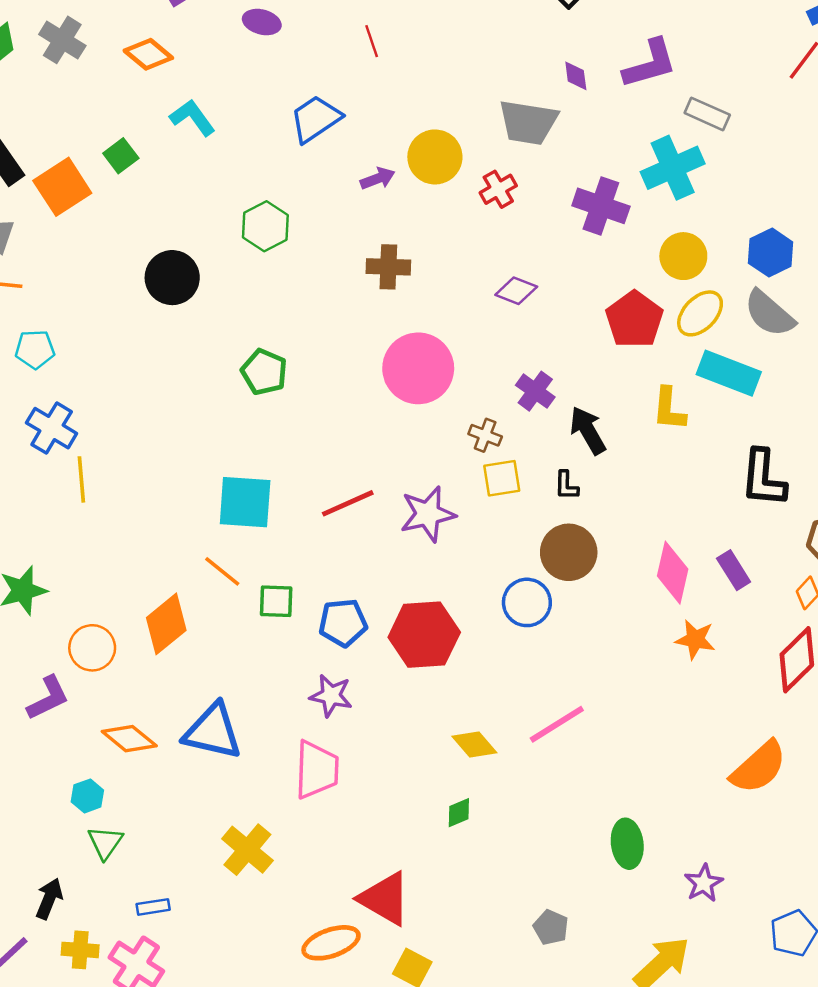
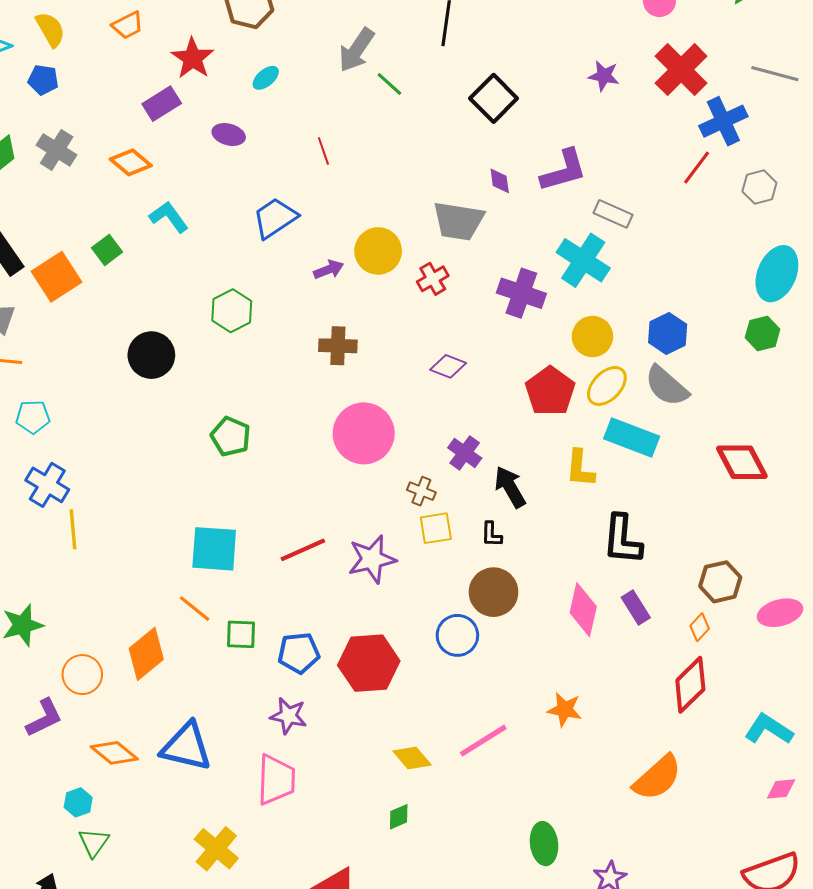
cyan cross: (673, 168) -> (583, 260), turned -33
black L-shape: (763, 478) -> (622, 540), moved
orange star: (695, 639) -> (565, 710), moved

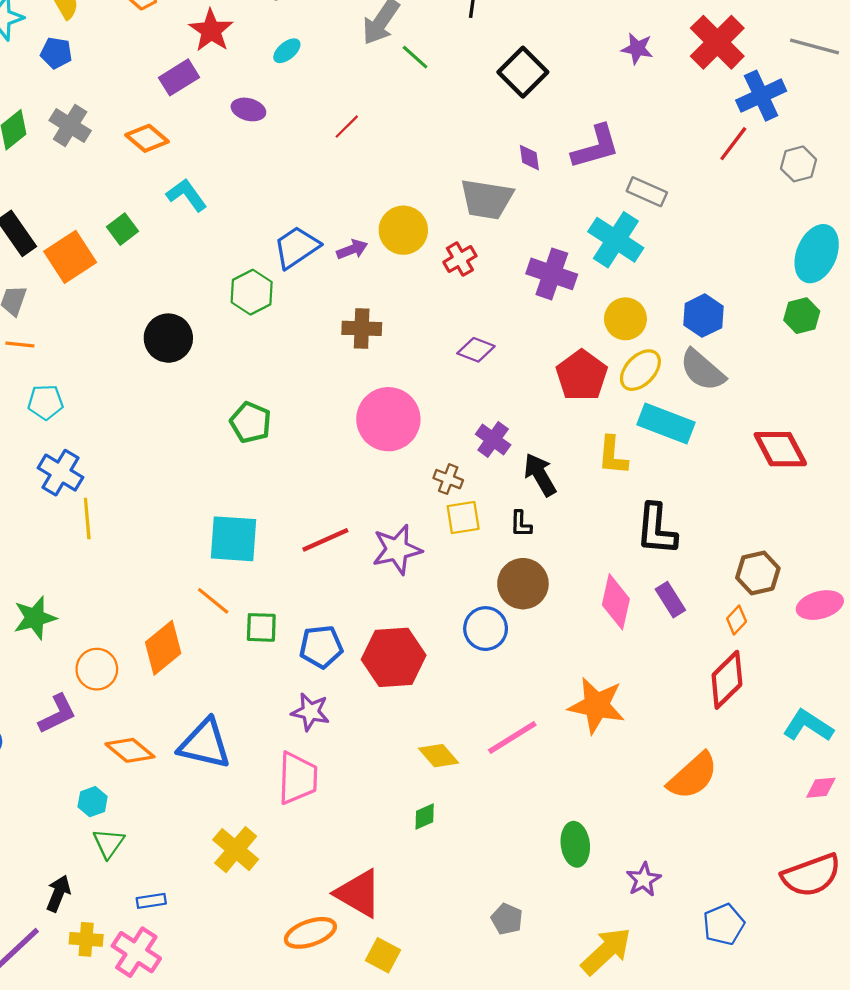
red line: (323, 151) -> (347, 127), turned 64
blue trapezoid: (275, 218) -> (297, 247), moved
orange star: (565, 710) -> (597, 705), size x1.6

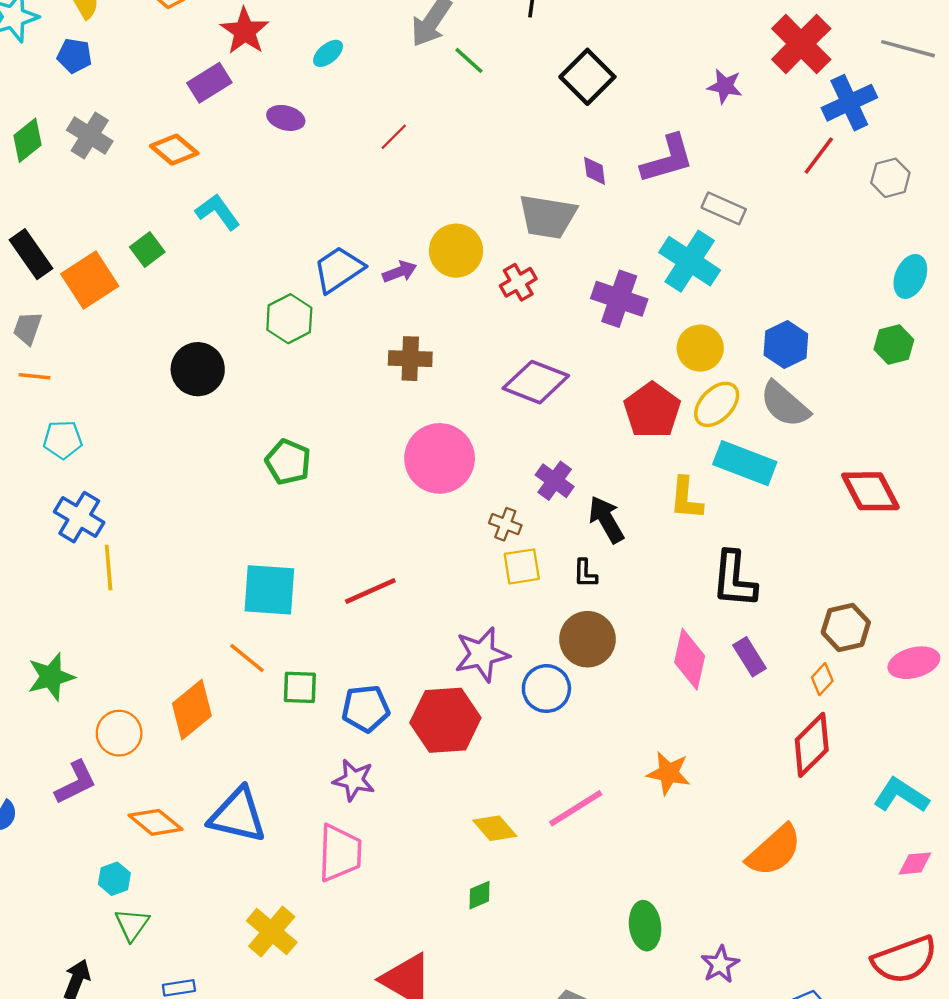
purple star: (637, 49) -> (725, 86), moved
cyan ellipse: (817, 254) -> (910, 276), size x0.7
purple diamond: (476, 350) -> (536, 382), size x1.6
purple star: (397, 550) -> (482, 654), moved
orange star: (597, 705) -> (669, 773), size x0.7

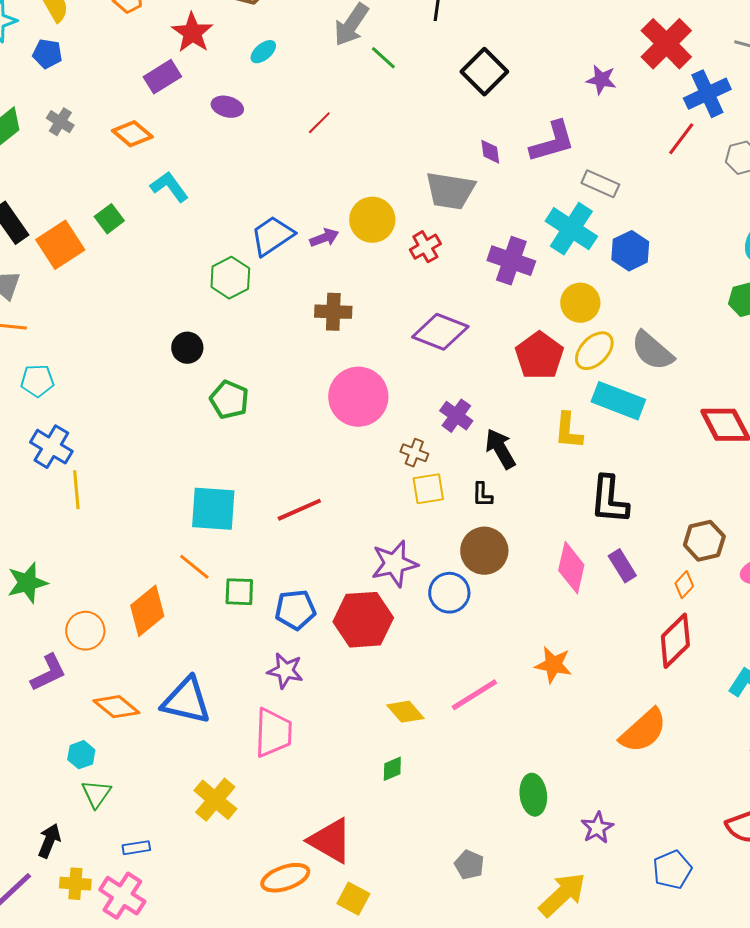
gray cross: (90, 136) -> (60, 122), size x0.7
blue hexagon: (786, 345) -> (630, 251), moved
black circle: (198, 369) -> (187, 348), moved, size x0.7

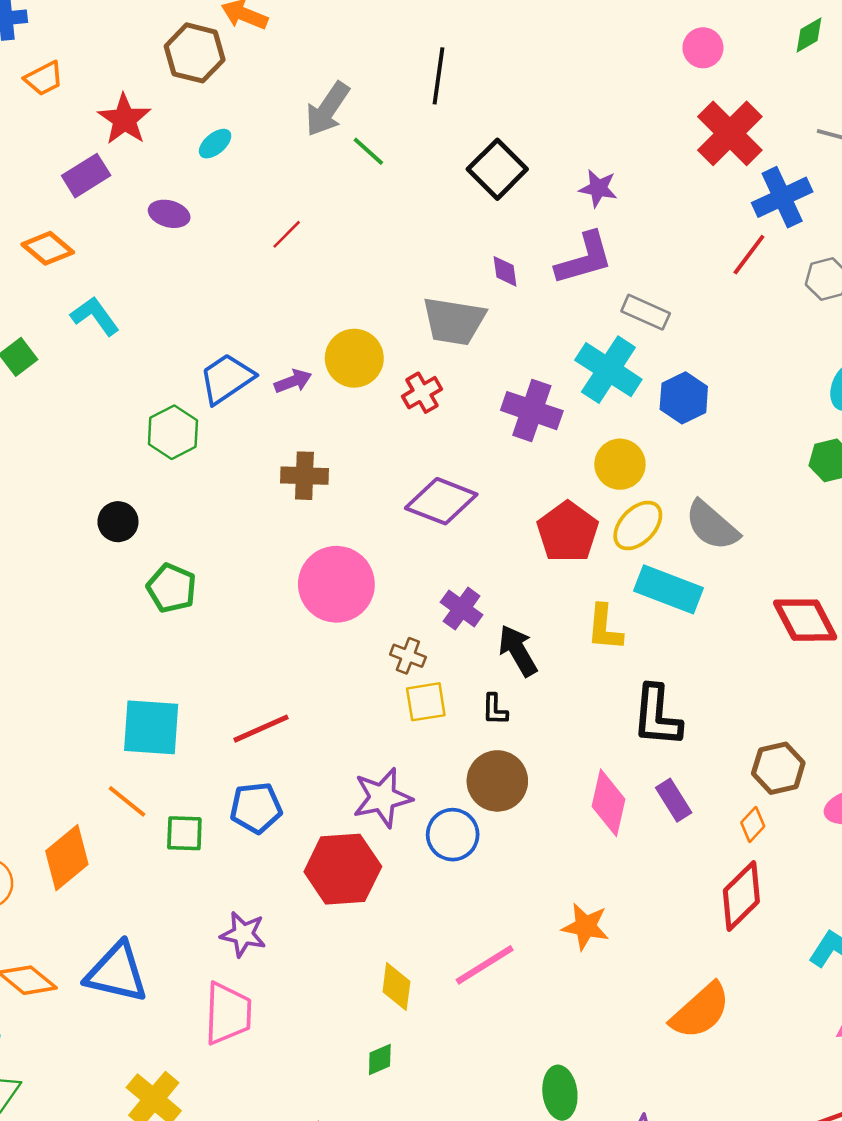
purple star: (601, 80) -> (598, 188), moved
blue pentagon: (295, 610) -> (256, 808), moved
yellow diamond: (405, 712) -> (396, 987), turned 48

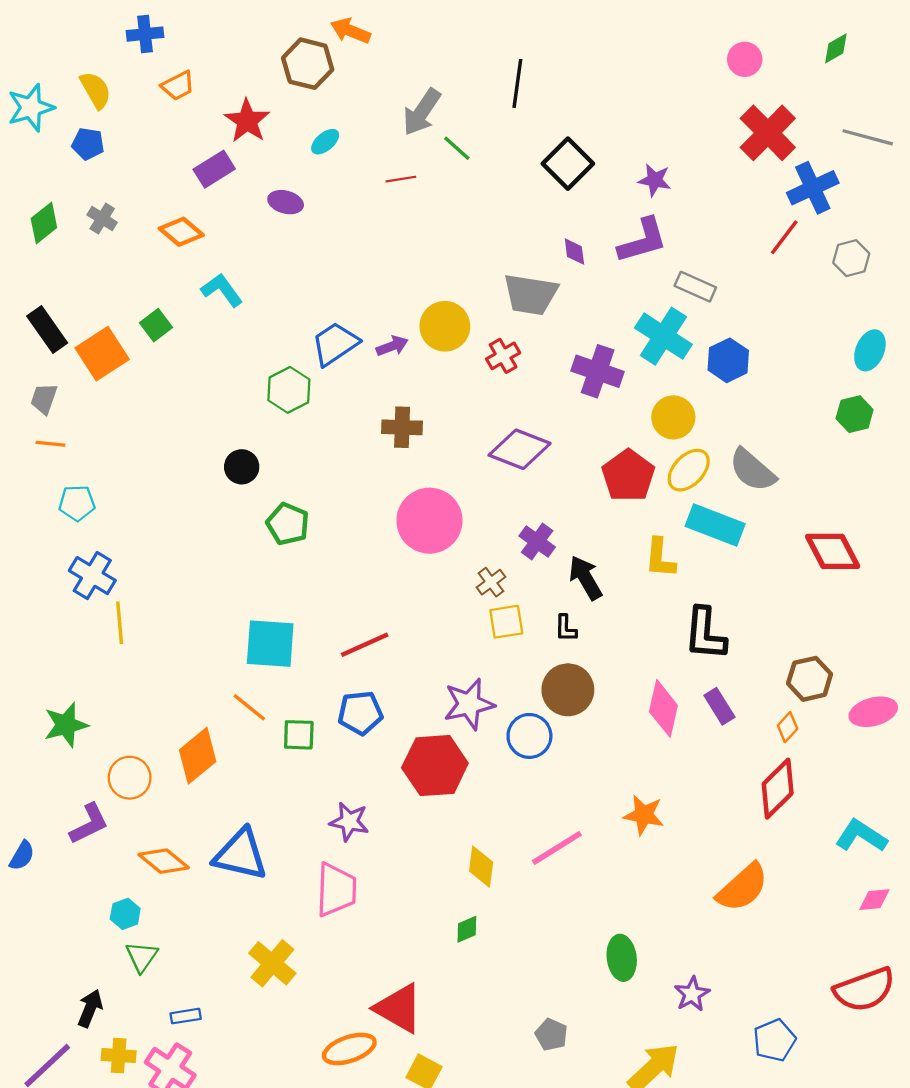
red line: (287, 234) -> (401, 179), moved, turned 36
brown cross: (408, 656) -> (491, 582), turned 32

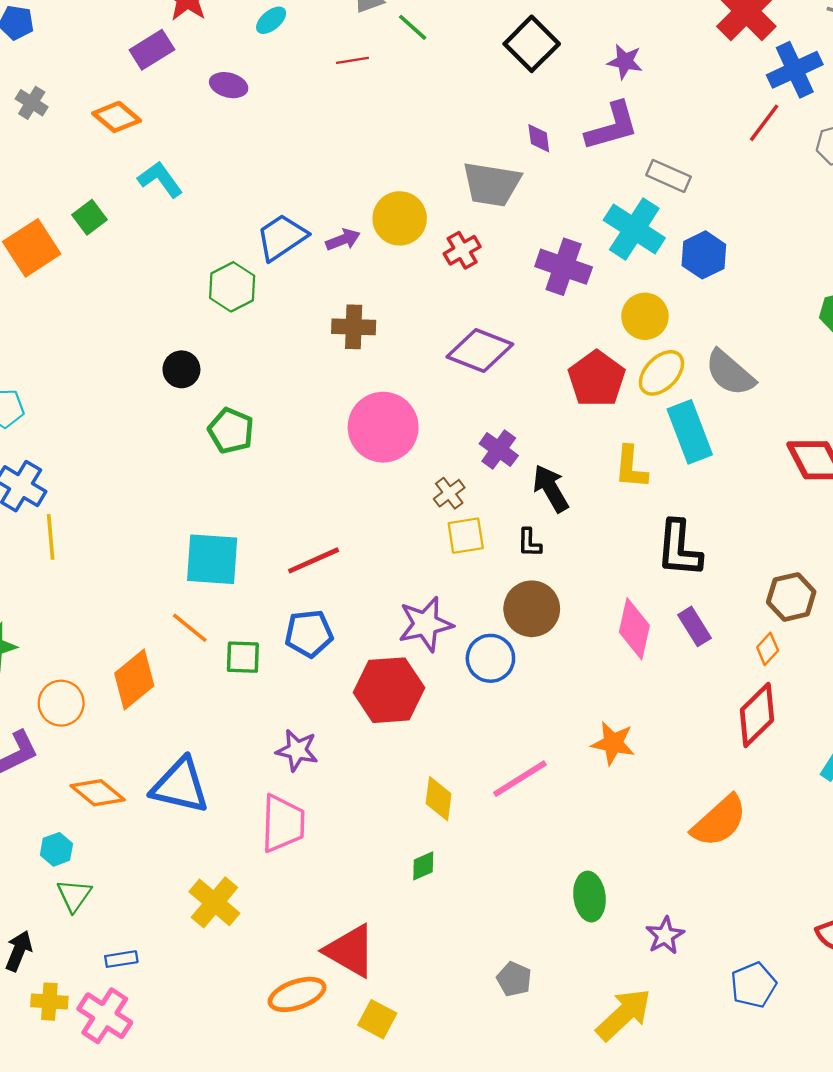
cyan rectangle: (715, 525) -> (690, 432), turned 48

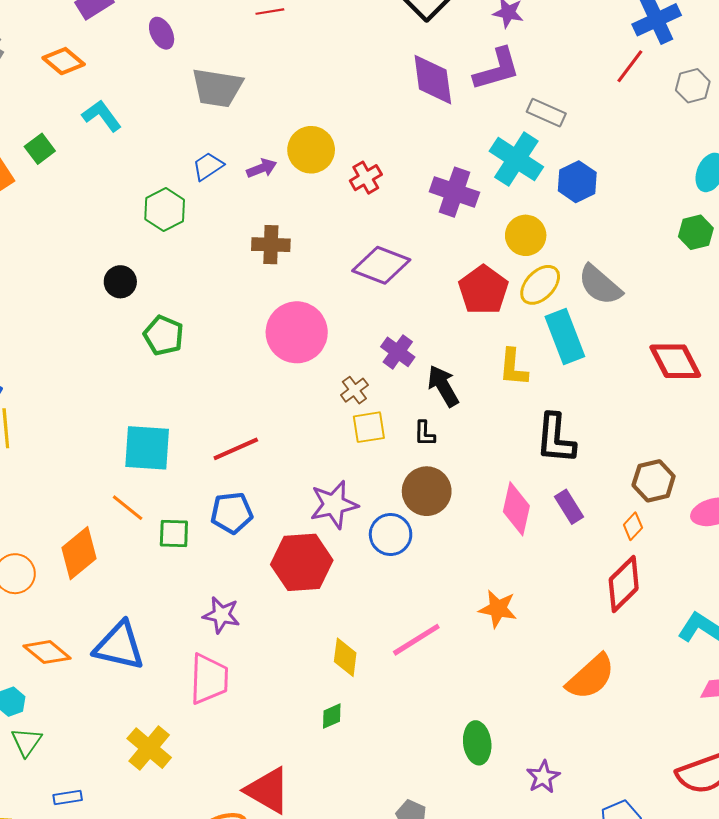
purple ellipse: (229, 85) -> (162, 33), turned 48
purple diamond: (539, 138) -> (433, 80), size x2.0
gray trapezoid: (492, 184) -> (217, 88), moved
blue trapezoid: (282, 237) -> (208, 166), size x0.7

